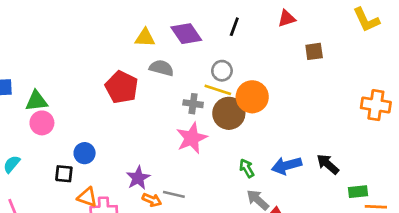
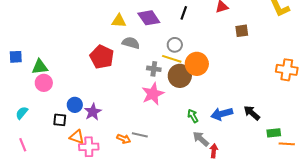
purple star: (138, 178) -> (93, 112), moved

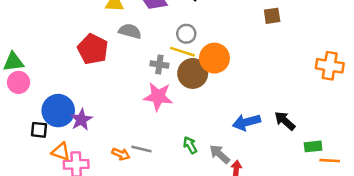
pink star: (153, 94) -> (158, 97), turned 30
blue circle: (75, 105) -> (58, 111), size x1.6
green arrow: (193, 116) -> (190, 145), moved

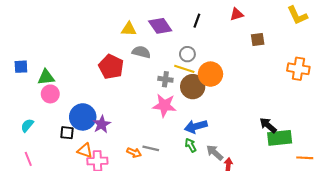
orange cross: (330, 66) -> (298, 69), moved
blue arrow: (246, 122) -> (196, 126), moved
green rectangle: (313, 146) -> (280, 138), moved, size x1.6

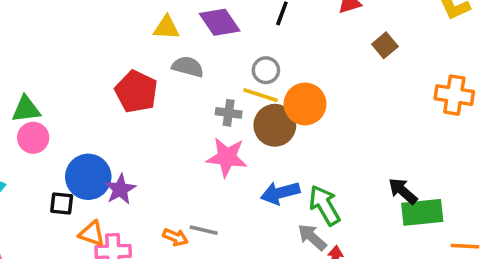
brown square: (258, 39) -> (385, 45), turned -32
green arrow: (191, 145) -> (325, 205), moved, size x1.6

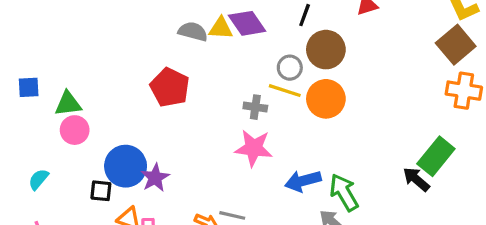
yellow triangle: (166, 28) -> (221, 28), moved
brown square: (385, 45) -> (456, 45), moved, size x1.6
gray semicircle: (188, 67) -> (193, 31), moved
brown circle: (275, 125) -> (326, 50), moved
green rectangle: (422, 212) -> (436, 156), moved, turned -45

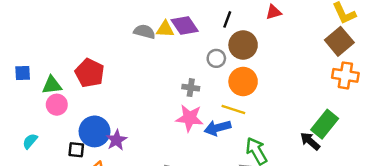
red pentagon: (170, 87) -> (90, 73), moved
yellow line: (285, 91) -> (233, 110), moved
blue arrow: (303, 181) -> (218, 128), moved

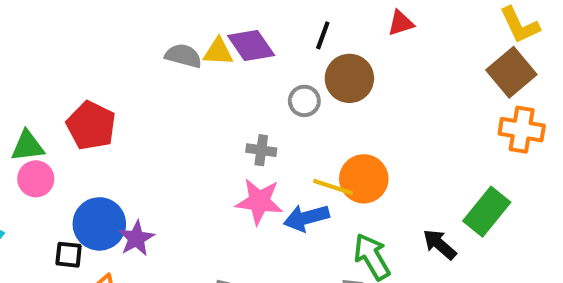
orange circle: (243, 82) -> (364, 179), moved
black arrow: (310, 141) -> (440, 244), moved

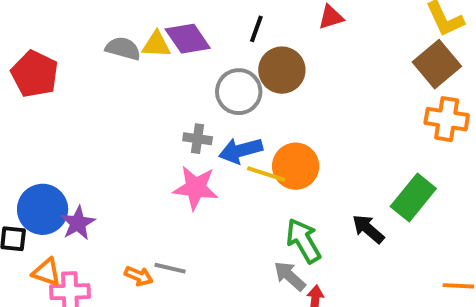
gray circle: (304, 101) -> (239, 92), size x1.5
red pentagon: (91, 126) -> (35, 74), moved
blue arrow: (306, 218) -> (241, 150), moved

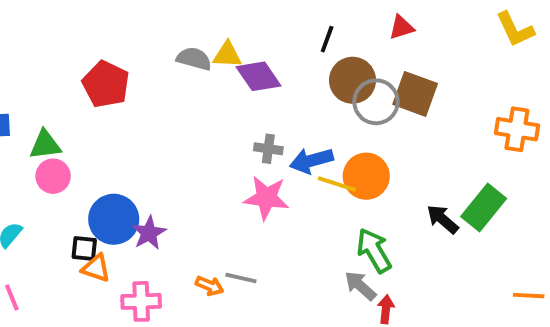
purple diamond: (188, 39) -> (259, 76), moved
brown square: (437, 64) -> (415, 94), moved, turned -30
gray circle: (239, 92) -> (376, 102), moved
black arrow: (368, 229) -> (443, 219), moved
orange triangle: (46, 272) -> (96, 268), moved

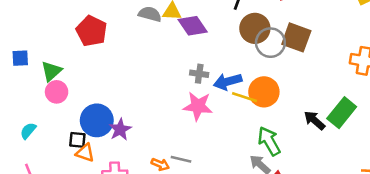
green triangle: (45, 145) -> (51, 71), turned -35

